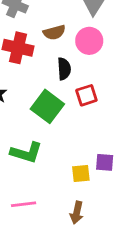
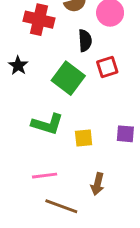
yellow square: (81, 174) -> (84, 138), moved

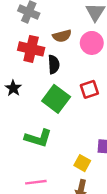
black semicircle: (85, 41) -> (54, 64), moved
yellow square: (84, 138) -> (82, 163), moved, turned 35

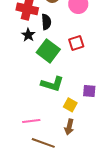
black star: (13, 88) -> (28, 35), moved
green L-shape: (38, 138) -> (52, 84), moved

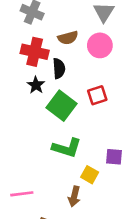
pink line: (31, 121) -> (22, 194), moved
brown arrow: (69, 127) -> (74, 196), moved

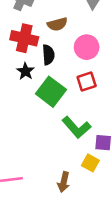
pink circle: (100, 45) -> (87, 47), moved
green L-shape: (67, 148) -> (76, 127), moved, turned 32
yellow square: (90, 175) -> (90, 163), moved

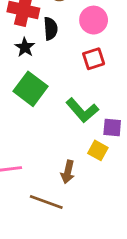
green square: (51, 92) -> (31, 89), moved

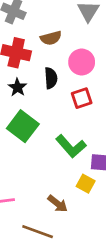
black semicircle: (51, 29) -> (51, 78), moved
brown arrow: (68, 172) -> (58, 204), turned -65

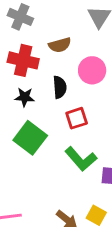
black star: (17, 87) -> (25, 97), turned -30
red square: (82, 98) -> (77, 118), moved
yellow square: (86, 184) -> (96, 215), moved

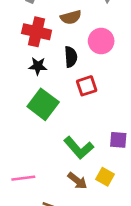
green L-shape: (81, 159) -> (79, 148), moved

